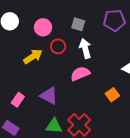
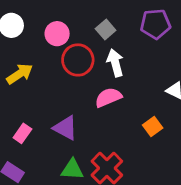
gray square: (78, 24) -> (106, 30), turned 32
red circle: (58, 46) -> (78, 60), size x1.5
yellow arrow: (33, 56) -> (20, 74), moved

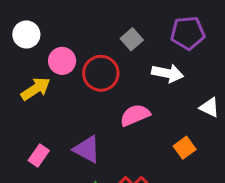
pink circle: (57, 34) -> (62, 61), moved
white arrow: (115, 63) -> (168, 73), moved, turned 116

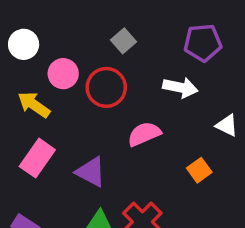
gray square: (132, 39) -> (123, 41), moved
yellow arrow: (36, 89) -> (34, 105), turned -112
pink rectangle: (39, 155) -> (37, 158), moved, size x1.5

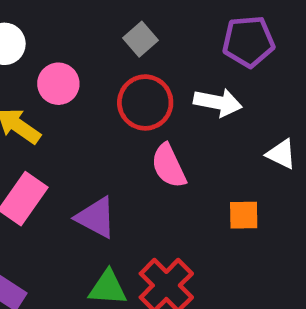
red circle: (106, 87) -> (145, 102), moved
pink semicircle: (144, 134) -> (169, 166), turned -92
orange square: (199, 170) -> (244, 215), turned 35

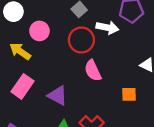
white arrow: (218, 102) -> (107, 28), moved

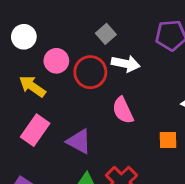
white arrow: (107, 28) -> (126, 64), moved
red circle: (81, 40) -> (90, 72), moved

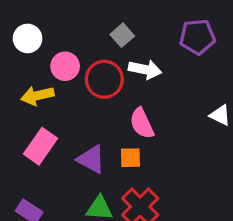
yellow arrow: (32, 86) -> (37, 96), turned -48
orange square: (168, 140) -> (130, 158), moved

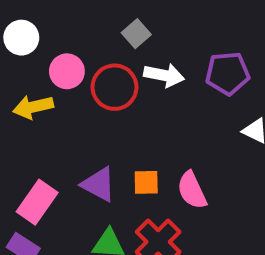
purple pentagon: (197, 37) -> (228, 73), moved
pink semicircle: (142, 123) -> (192, 190), moved
pink rectangle: (41, 146) -> (37, 202), moved

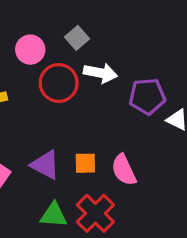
pink circle: (67, 71) -> (30, 50), moved
purple pentagon: (228, 73) -> (147, 96), moved

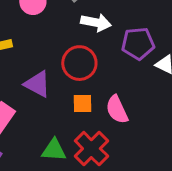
red circle: (59, 83) -> (79, 63), moved
purple triangle: (45, 165) -> (37, 84), moved

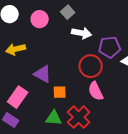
red circle: (79, 63) -> (91, 66), moved
orange square: (82, 104) -> (60, 92), moved

